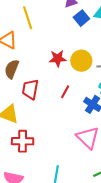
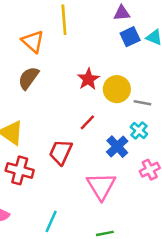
red star: (58, 58) -> (88, 79), turned 30
red trapezoid: (30, 89) -> (61, 152), moved

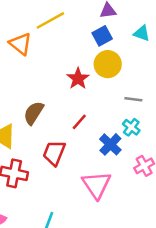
yellow line: (64, 20) -> (50, 20), turned 68
blue square: (130, 37) -> (102, 36), moved
brown semicircle: (29, 78) -> (34, 113), moved
yellow circle: (117, 89) -> (108, 64), moved

